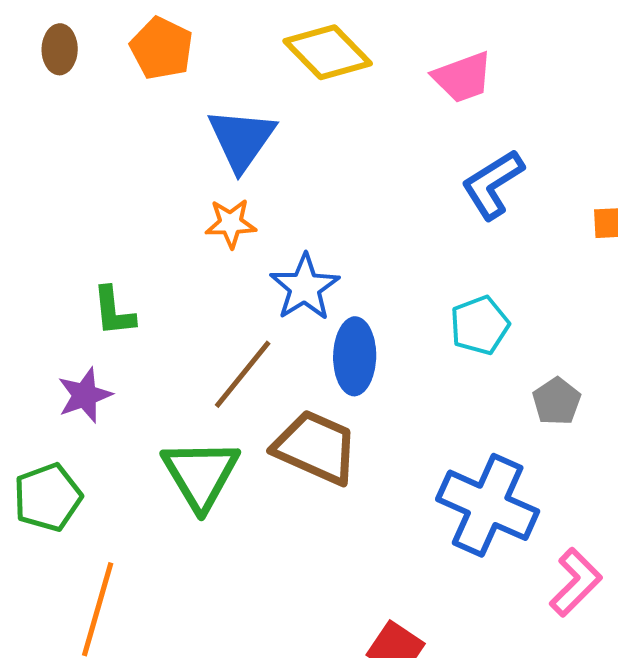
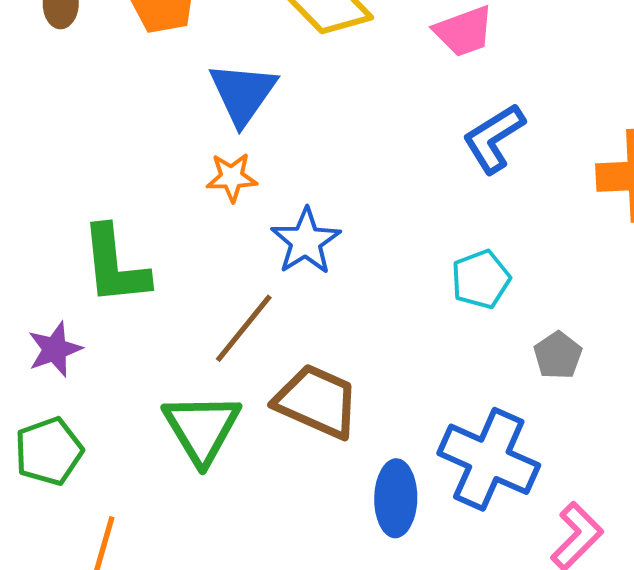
green L-shape: (114, 311) -> (115, 265), size x1.6
blue ellipse: (355, 356) -> (396, 498), moved
purple star: (85, 395) -> (55, 349), moved

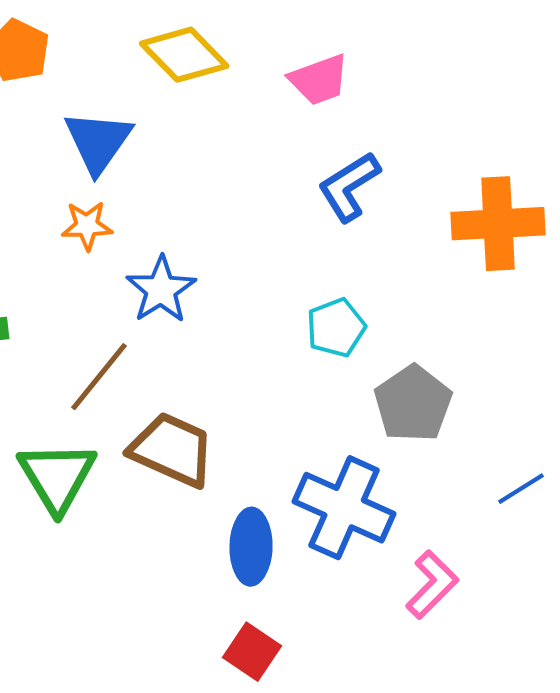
gray pentagon: (558, 355) -> (413, 404), size x1.6

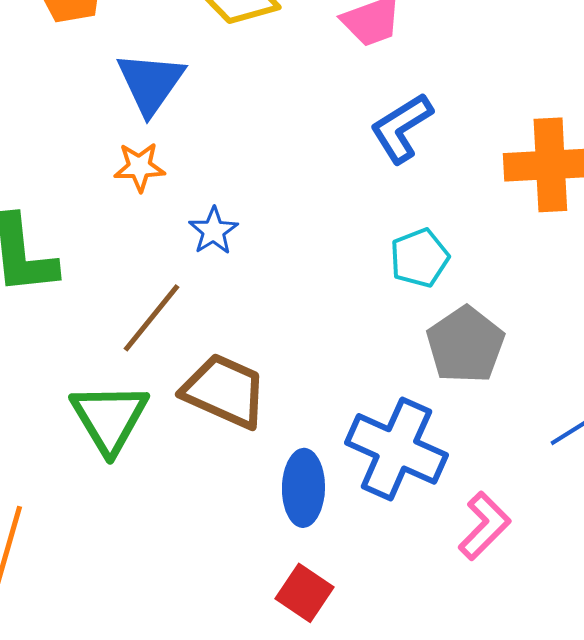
blue star: (161, 290) -> (213, 231), size x0.7
cyan pentagon: (336, 328) -> (419, 258), moved

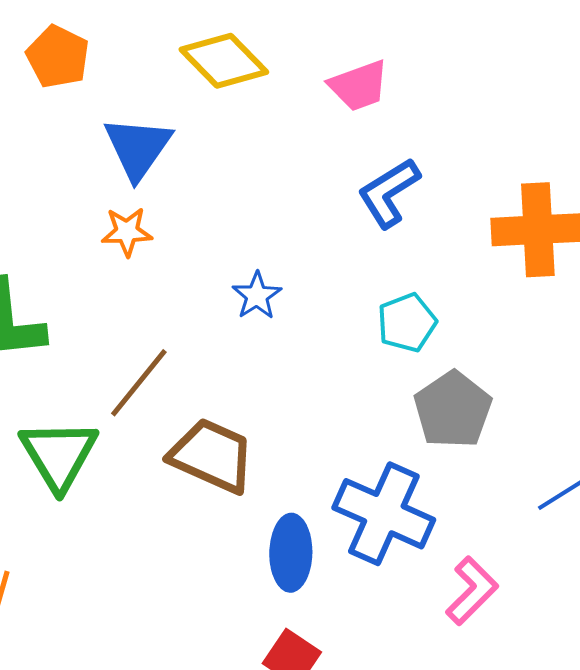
blue star: (213, 231) -> (257, 296), moved
green triangle: (109, 418) -> (59, 455), moved

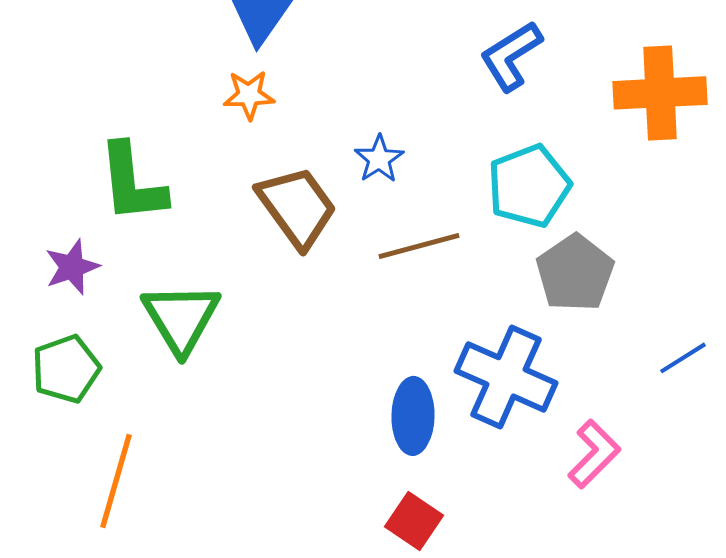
cyan pentagon: (407, 323) -> (529, 186), size x1.4
brown line: (139, 383) -> (419, 246), moved, turned 36
brown trapezoid: (212, 456) -> (297, 207), moved, turned 30

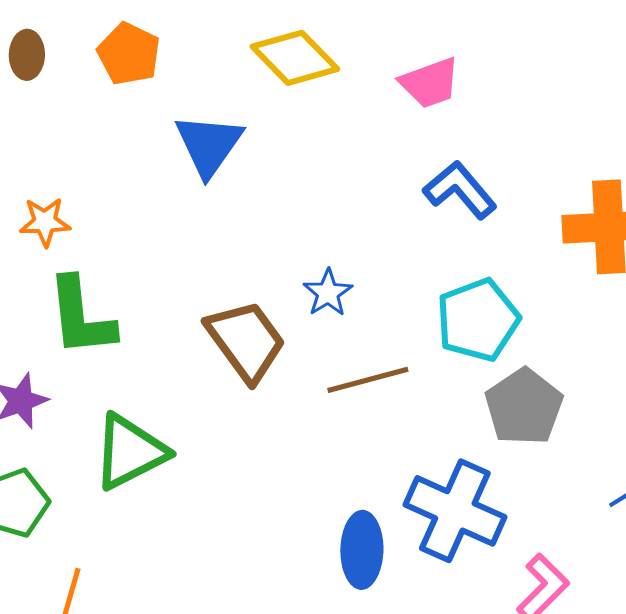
blue L-shape: (511, 56) -> (460, 190), turned 82
orange star: (249, 95) -> (45, 222), moved
green triangle: (181, 318) -> (130, 452), turned 34

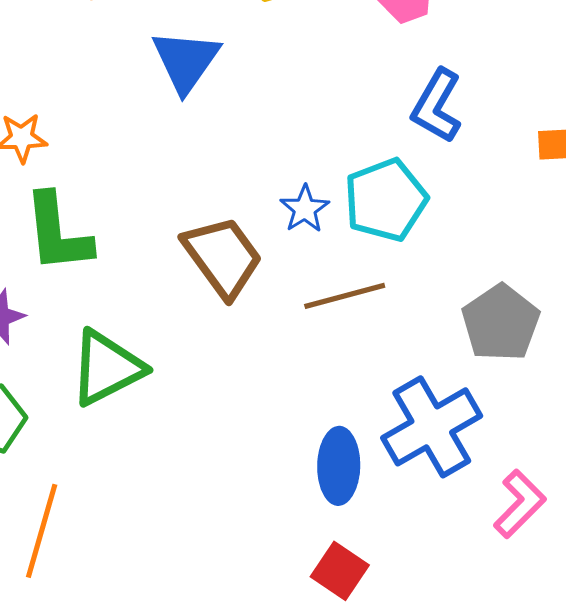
blue L-shape: (460, 190) -> (437, 106), turned -110
cyan pentagon: (478, 320) -> (386, 200), moved
blue cross: (455, 511) -> (432, 427), turned 36

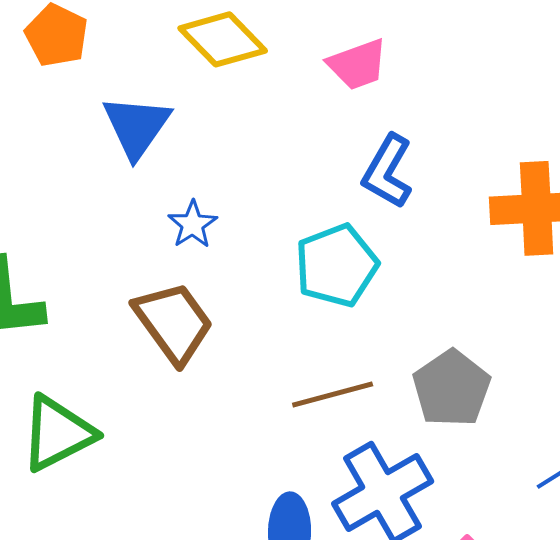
blue star: (305, 209) -> (193, 224), moved
brown line: (345, 296) -> (333, 394), moved

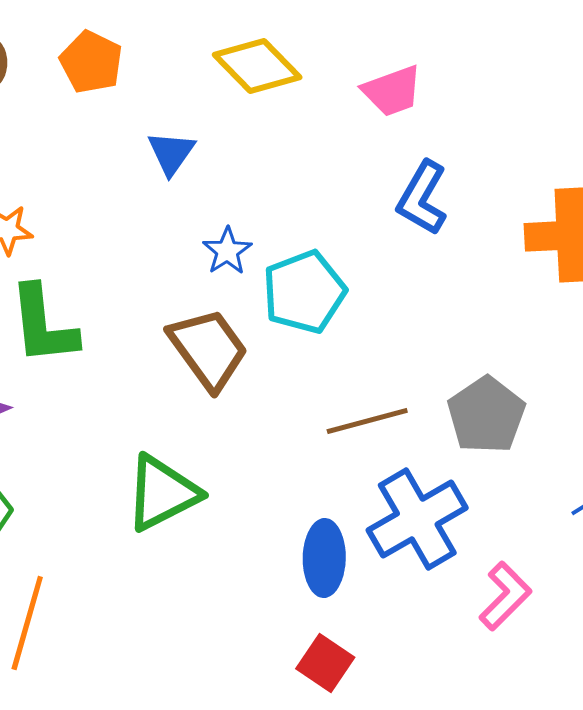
blue triangle: (137, 126) -> (171, 153), size x0.7
cyan pentagon: (337, 265) -> (304, 292), moved
green triangle: (58, 433) -> (162, 493), moved

